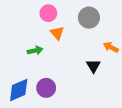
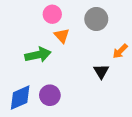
orange arrow: (111, 47) -> (120, 51), turned -72
green arrow: (35, 51) -> (38, 55), size x1.5

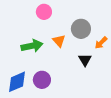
gray circle: (96, 19) -> (81, 29), moved
orange triangle: (62, 36) -> (59, 41), moved

